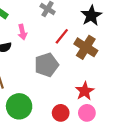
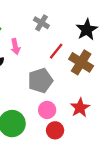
pink circle: (87, 113) -> (47, 110), moved

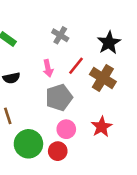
pink arrow: (15, 47) -> (48, 68), moved
red circle: (55, 130) -> (58, 151), moved

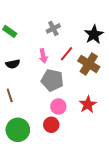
gray cross: (60, 35) -> (53, 28), turned 32
gray pentagon: (59, 97) -> (52, 80), turned 30
green circle: (28, 144) -> (18, 130), moved

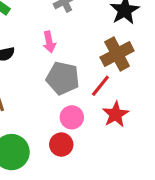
red line: (66, 54) -> (100, 86), moved
brown cross: (89, 64) -> (117, 54), turned 30

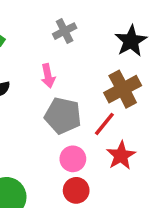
red circle: (61, 145) -> (76, 190), moved

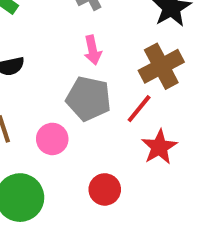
pink arrow: (48, 76) -> (93, 50), moved
pink circle: (73, 159) -> (52, 139), moved

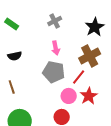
pink circle: (52, 139) -> (69, 96), moved

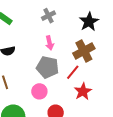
pink circle: (69, 96) -> (39, 91), moved

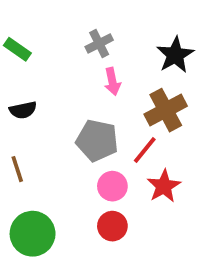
pink arrow: (50, 43) -> (112, 82), moved
pink circle: (39, 91) -> (112, 186), moved

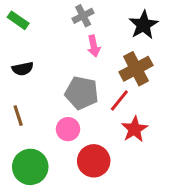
pink circle: (112, 186) -> (68, 129), moved
red circle: (112, 226) -> (94, 161), size x1.4

